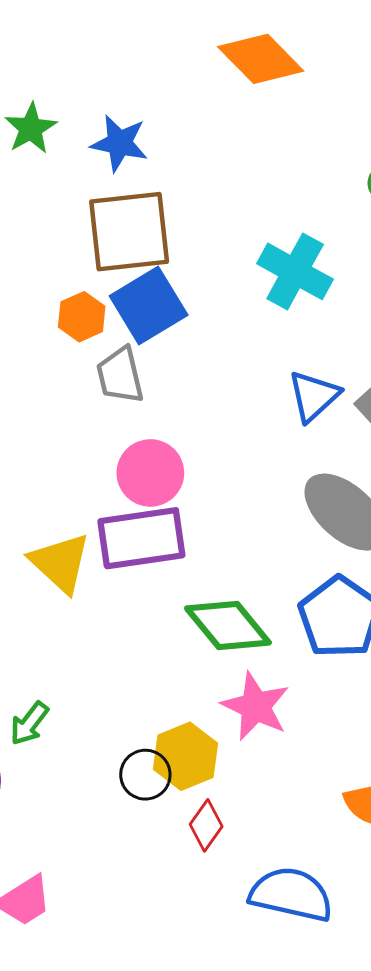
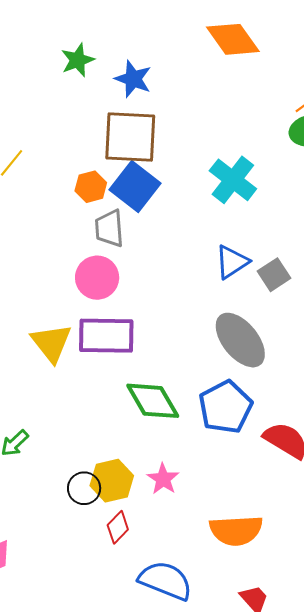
blue square: (149, 306) -> (135, 187), turned -30
pink circle: (150, 473) -> (97, 278), moved
pink star: (256, 706) -> (163, 479), moved, size x0.7

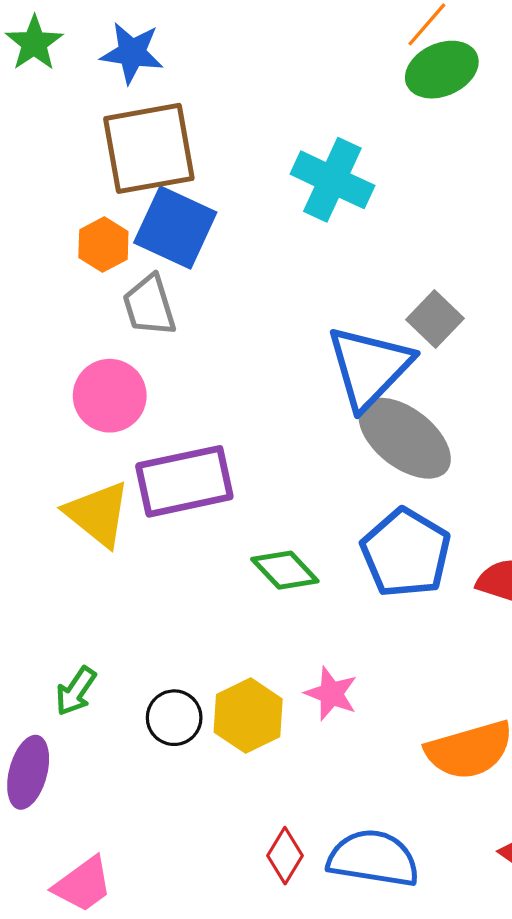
blue triangle: (232, 262) -> (369, 367), moved, size x1.5
pink circle: (97, 278) -> (110, 396), moved
green diamond: (153, 401) -> (285, 570), size x0.7
black circle: (84, 488) -> (174, 718), moved
red diamond: (118, 527) -> (285, 856), moved

